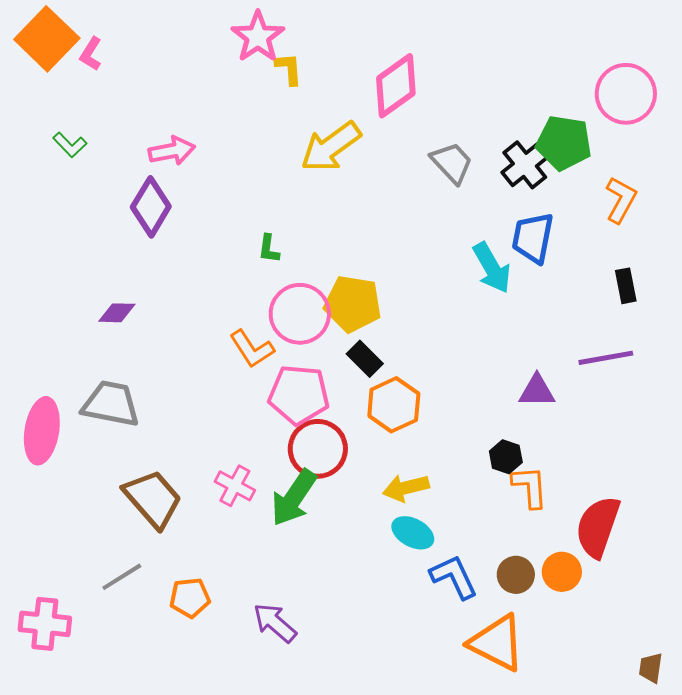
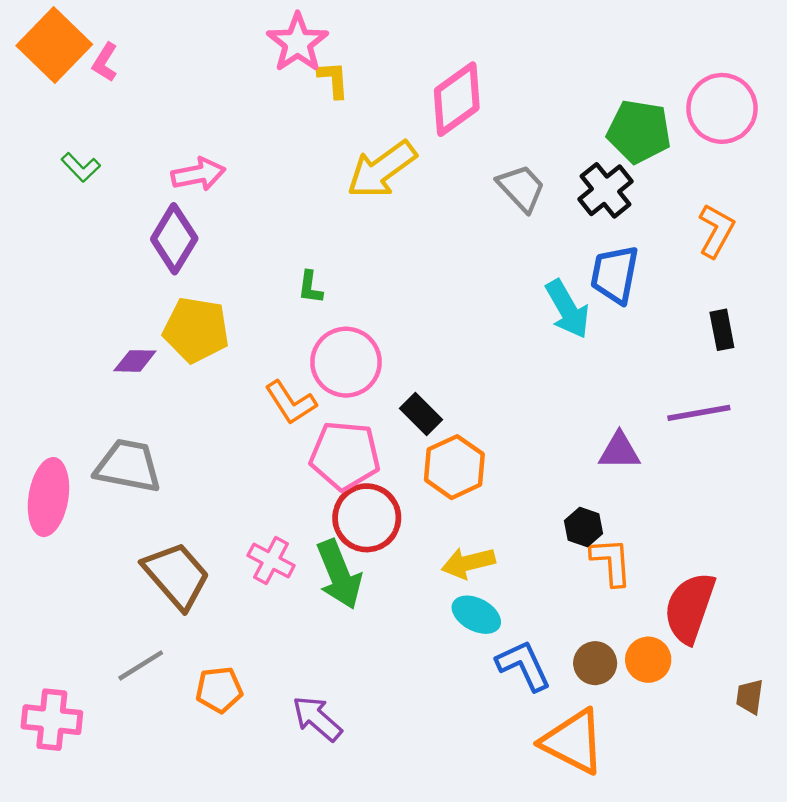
green pentagon: (564, 143) -> (639, 131), moved
yellow pentagon: (353, 304) -> (196, 330), moved
green arrow: (294, 498) -> (339, 574), turned -56
brown trapezoid: (651, 668) -> (750, 697), moved

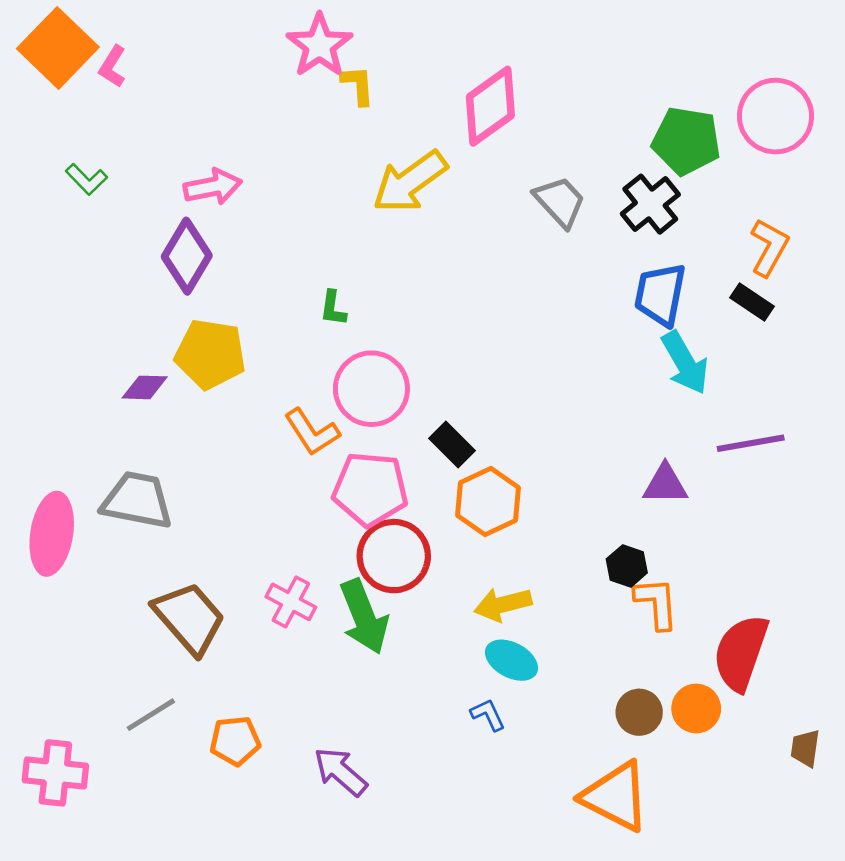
cyan arrow: (567, 309) -> (685, 363), moved
black rectangle: (722, 330) -> (752, 302), moved, turned -45
blue L-shape: (524, 665) -> (488, 715), moved, size x0.6

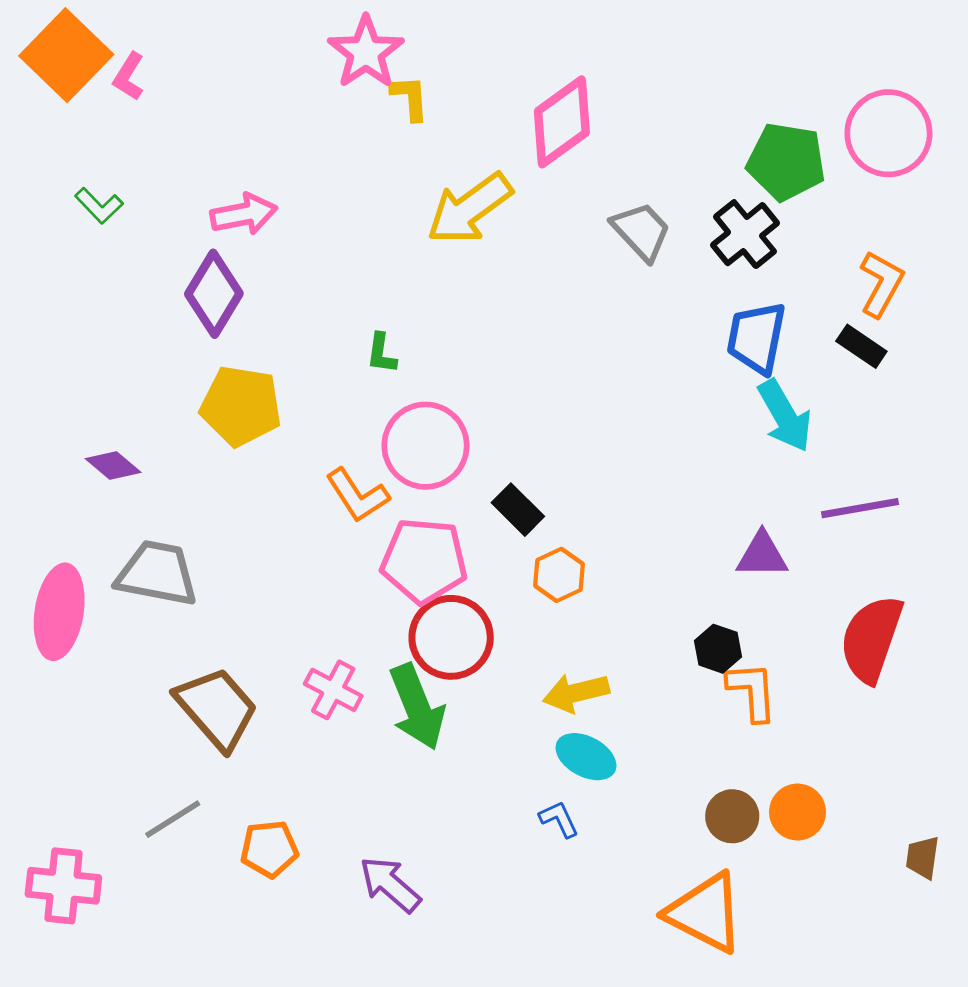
purple diamond: (145, 387) -> (113, 466), moved, turned 39
orange hexagon: (488, 502) -> (559, 575), size x0.7
red semicircle: (741, 653) -> (871, 639), moved

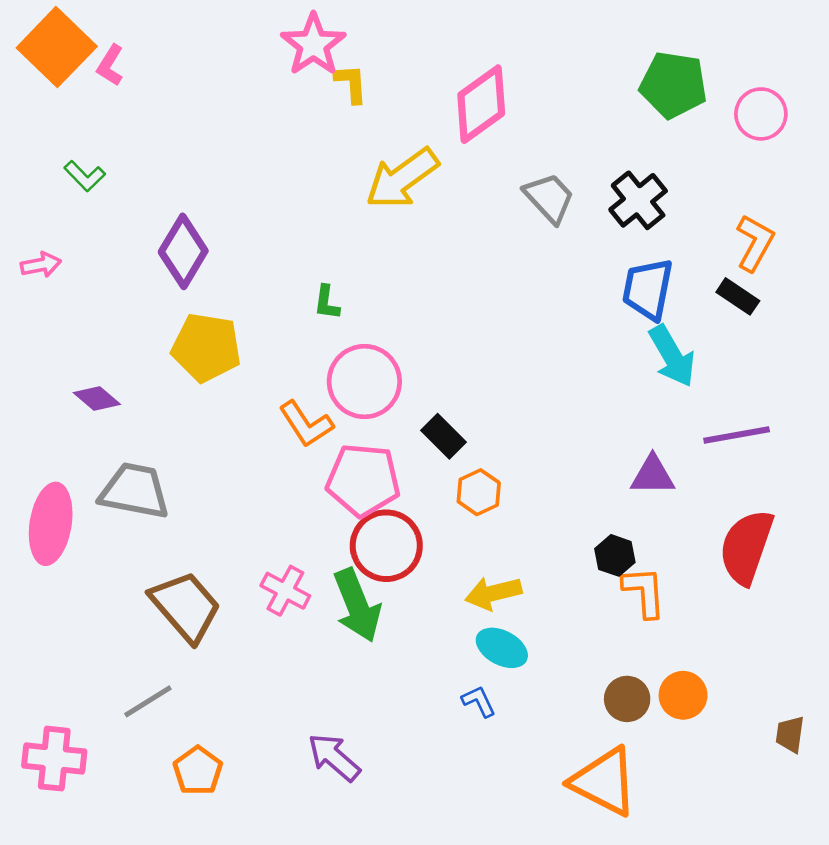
pink circle: (888, 133) -> (761, 114), size x0.7
green pentagon: (786, 162) -> (673, 85), moved
pink arrow: (244, 214) -> (41, 265), moved, size x0.7
orange pentagon: (269, 849) -> (198, 771), moved, turned -30

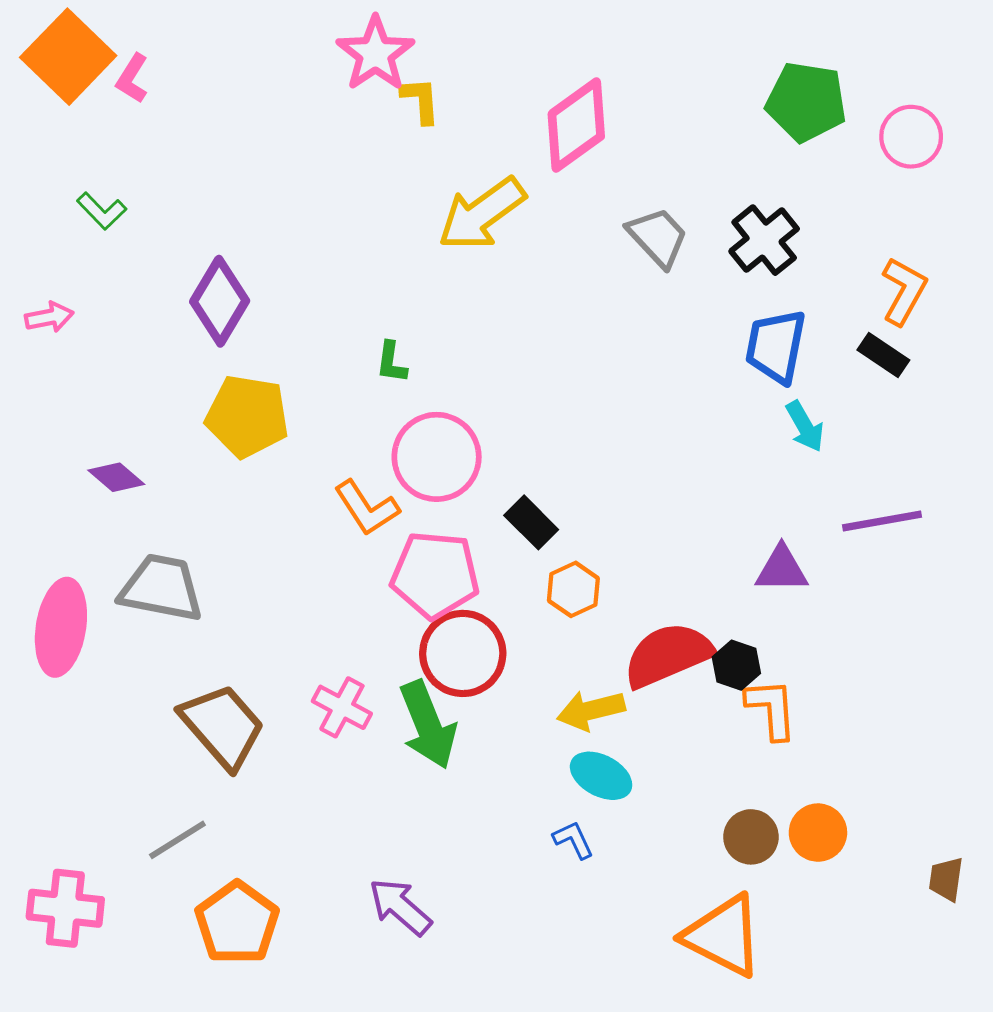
cyan arrow: (672, 356) -> (805, 426), size x0.7
red semicircle: (746, 547) -> (668, 655), moved, turned 48
orange pentagon: (198, 771) -> (237, 923), size x1.4

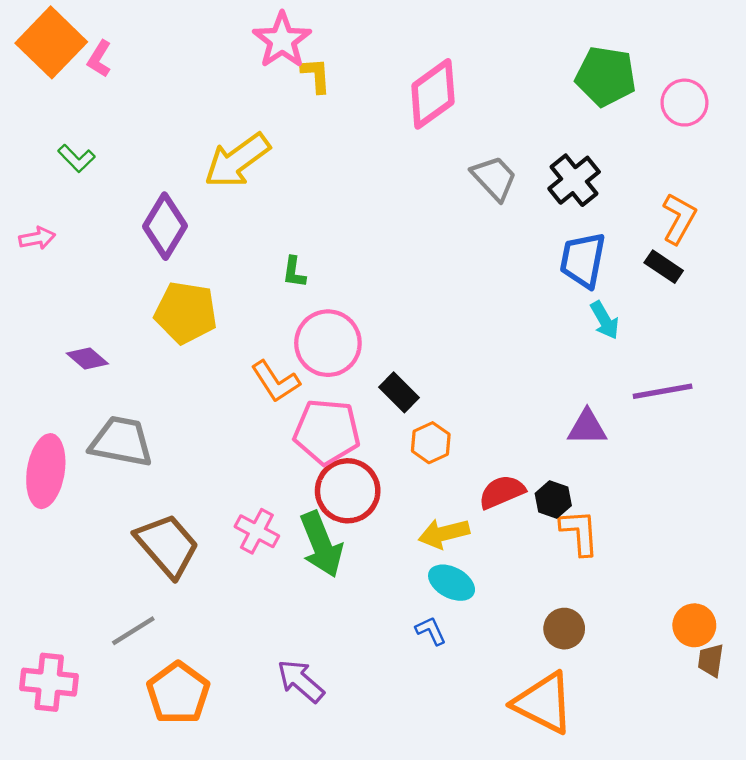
yellow arrow: (482, 214) -> (237, 161), moved
red semicircle: (668, 655) -> (502, 492), size x0.7
orange circle: (818, 833) -> (694, 625), moved

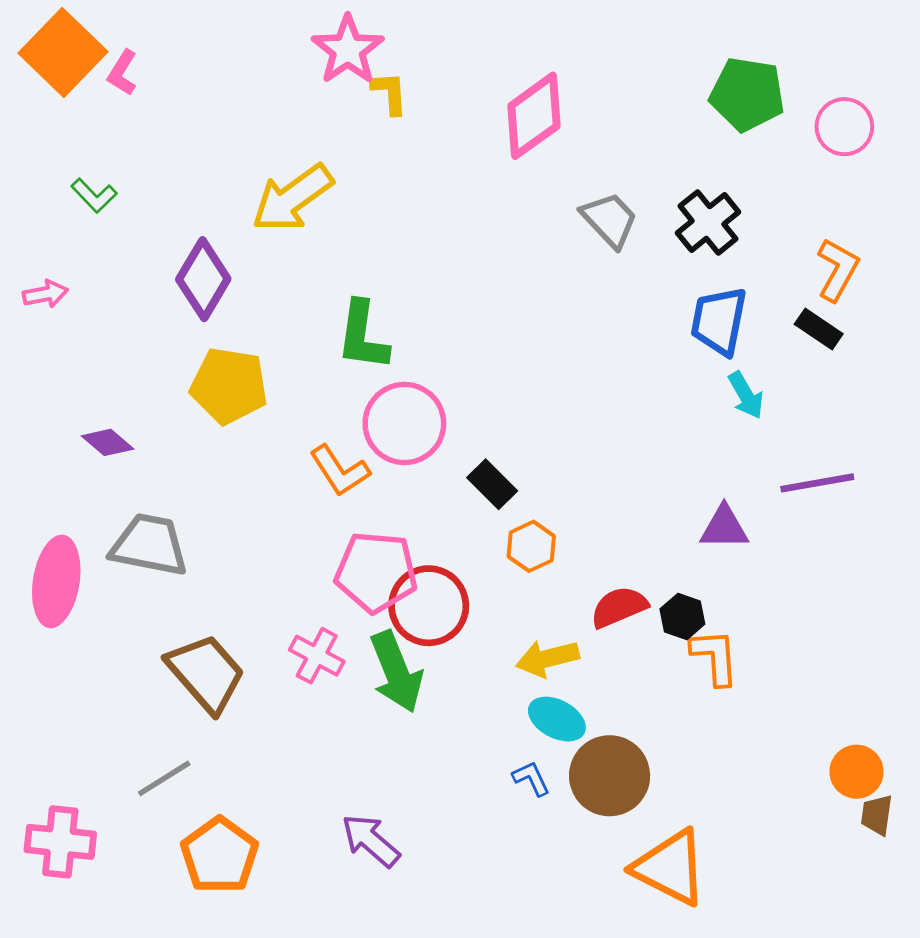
green L-shape: (294, 272) -> (363, 336), size x1.8
pink pentagon: (327, 432) -> (376, 572), moved
brown circle: (564, 629) -> (610, 776), moved, size x1.6

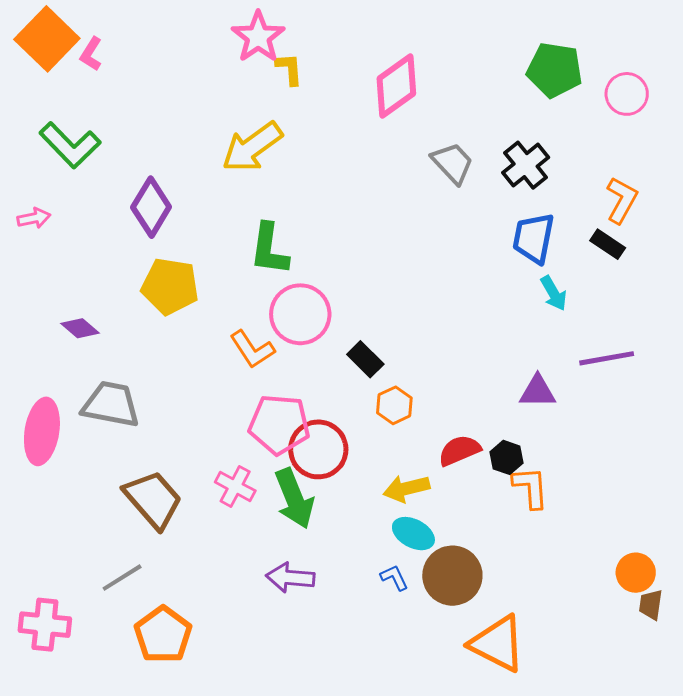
green L-shape: (94, 195) -> (70, 145), size x1.8
yellow arrow: (292, 198) -> (252, 147), moved
purple arrow: (371, 841) -> (290, 578), moved, turned -36

